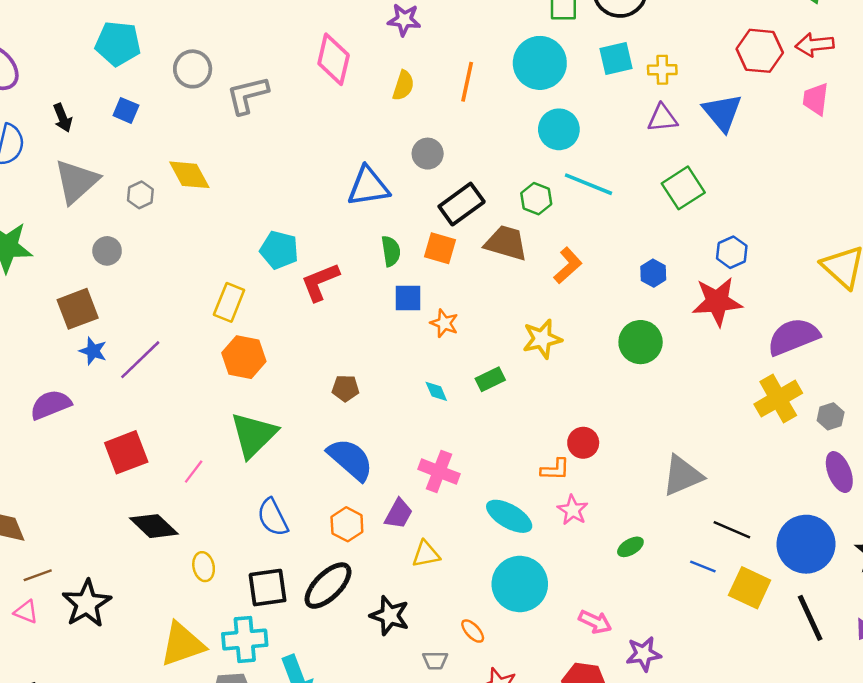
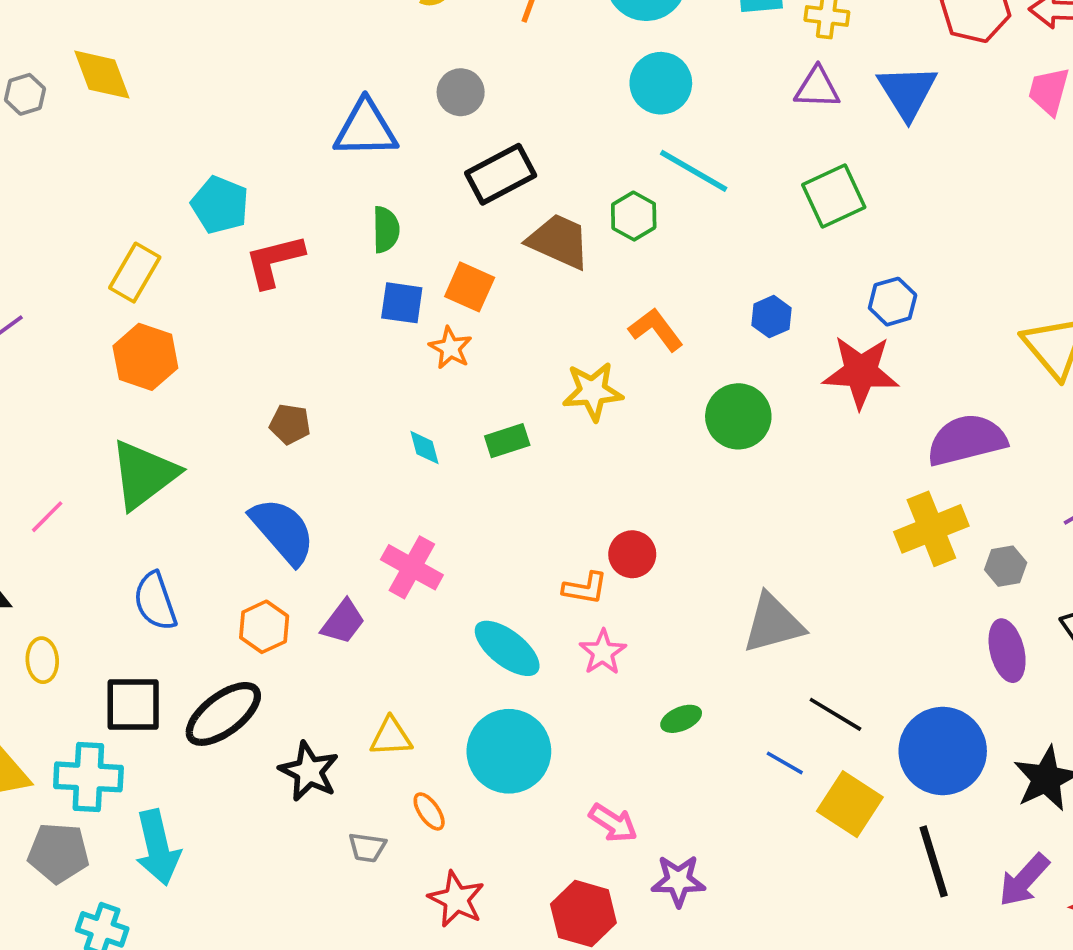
green hexagon: (536, 199) -> (634, 216), moved
orange square: (440, 248) -> (470, 287), moved
orange L-shape: (568, 265) -> (656, 330), moved, turned -93
yellow triangle: (426, 554) -> (391, 737), moved

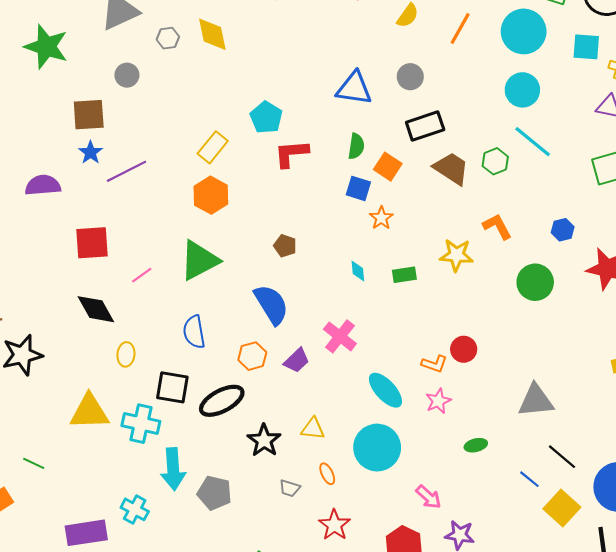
orange square: (470, 287) -> (388, 167), moved
gray pentagon: (58, 853) -> (215, 493), moved

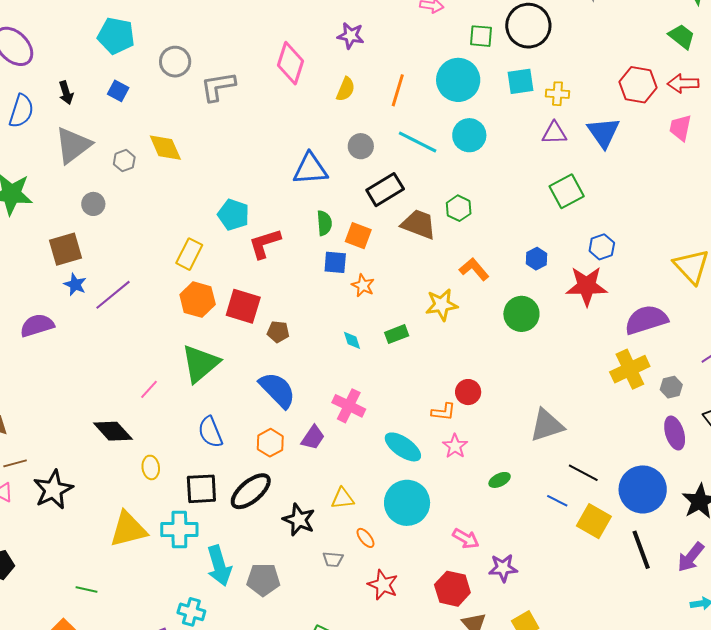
cyan line: (533, 142) -> (418, 142), moved
red square: (92, 243) -> (243, 306), moved, turned 33

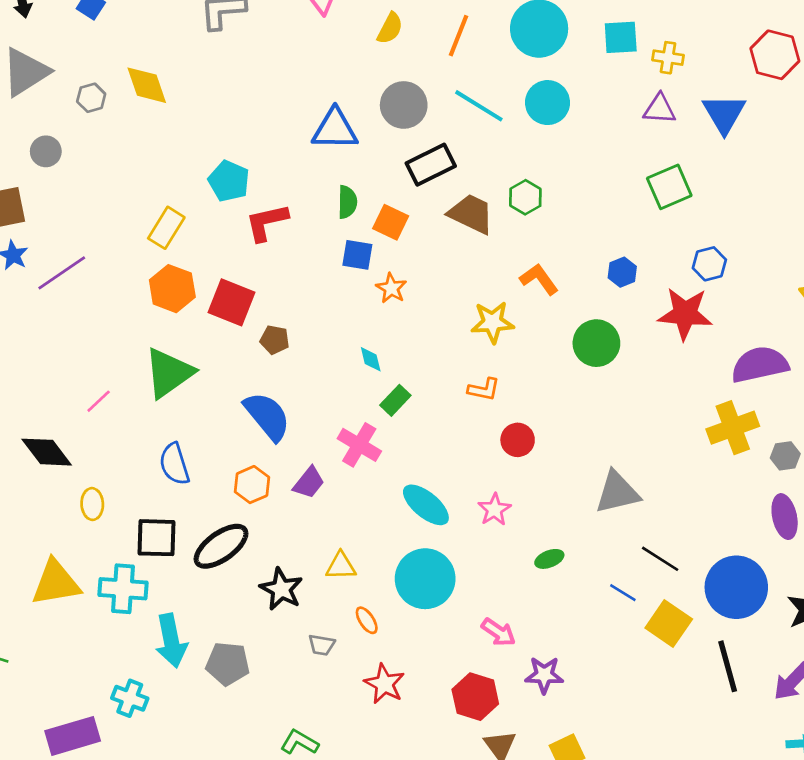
gray circle: (361, 146) -> (404, 105), size x1.4
green rectangle: (397, 334) -> (395, 400), moved, turned -30
orange L-shape: (443, 412) -> (484, 389), moved

